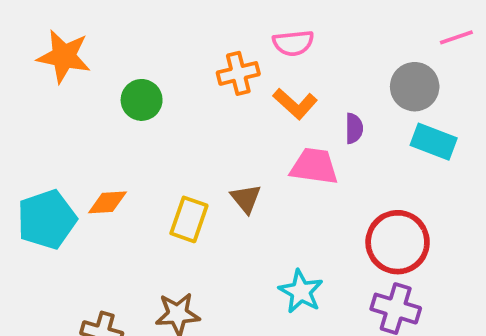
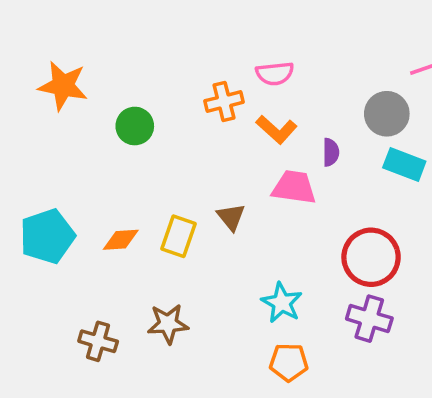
orange diamond: (107, 202) -> (121, 240), moved

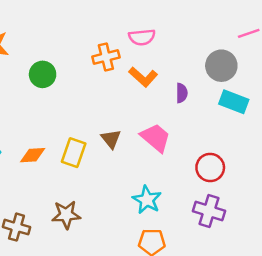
pink trapezoid: (294, 187) -> (156, 138), moved, turned 32
red circle: (371, 257) -> (210, 167), size x0.7

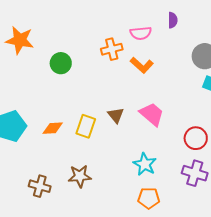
purple semicircle: (182, 93) -> (173, 20), moved

